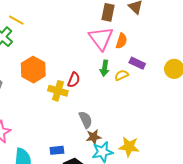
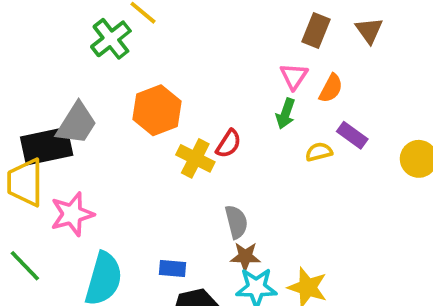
pink triangle: (101, 38) -> (294, 76), size x0.6
green arrow: (105, 68) -> (286, 114), moved

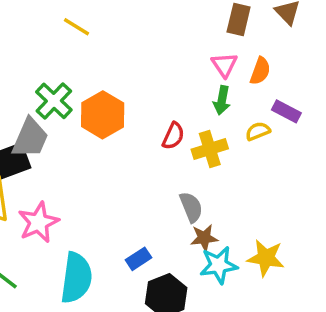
green cross: (111, 39) -> (54, 101), moved
yellow cross: (195, 158) -> (210, 149), moved, turned -36
blue rectangle: (172, 269) -> (139, 259), turned -30

